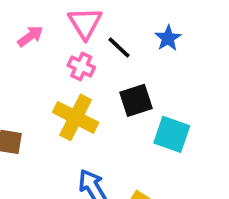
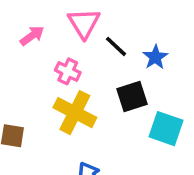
blue star: (168, 38) -> (155, 57), moved
pink cross: (81, 66) -> (68, 71), moved

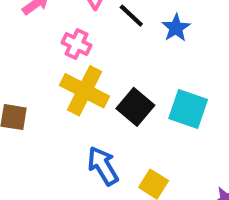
black square: (132, 96) -> (135, 107), moved, turned -32

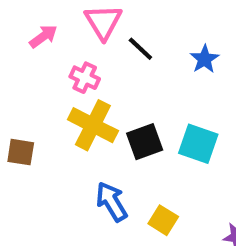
blue star: (176, 28) -> (204, 59), moved
black square: (135, 107) -> (145, 142), turned 30

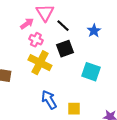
pink arrow: (43, 36) -> (27, 24), moved
black square: (145, 142) -> (65, 49), moved
yellow square: (163, 220) -> (74, 109), turned -32

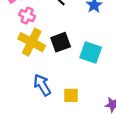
black square: (65, 49) -> (61, 42), moved

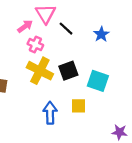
blue arrow: (42, 85) -> (50, 113), turned 30
yellow square: (71, 95) -> (79, 106), moved

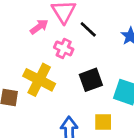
pink cross: (35, 45) -> (64, 48), moved
yellow cross: (40, 71) -> (39, 80), moved

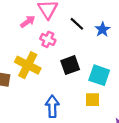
black line: (88, 29) -> (77, 24), moved
yellow square: (103, 122) -> (92, 100), moved

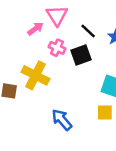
black square: (70, 65) -> (81, 55), moved
blue arrow: (52, 106) -> (62, 120), turned -40

